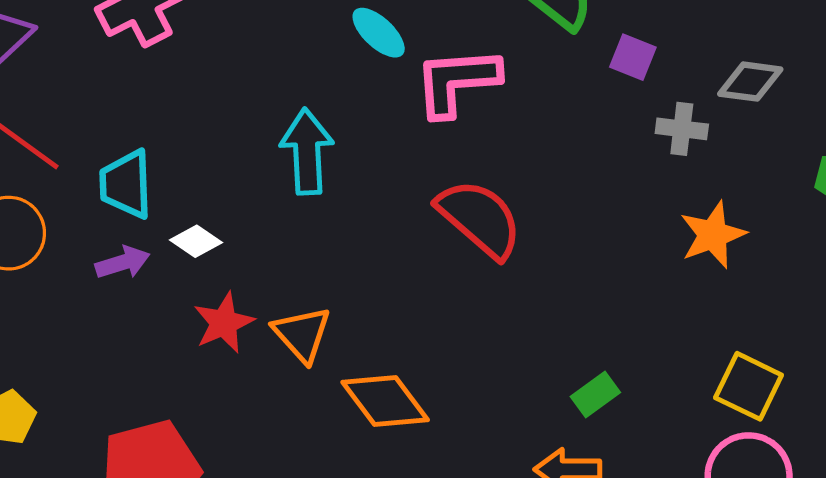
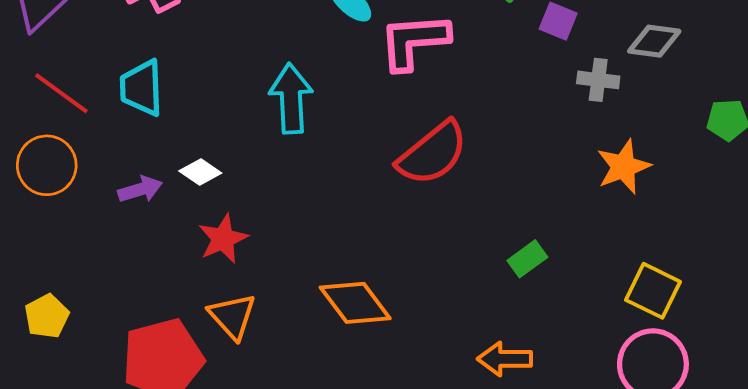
cyan trapezoid: (126, 184) -> (142, 88), moved
red semicircle: (480, 218) -> (433, 153), turned 100
orange triangle: (302, 334) -> (232, 316), moved
green rectangle: (595, 395) -> (527, 259), moved

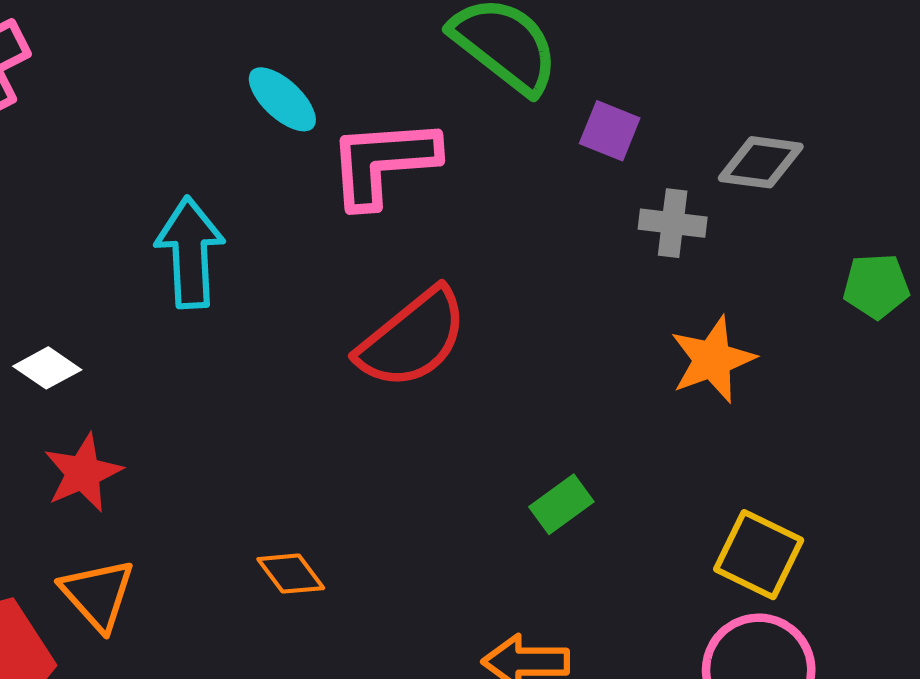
orange diamond: (355, 303) -> (291, 574), size x0.6

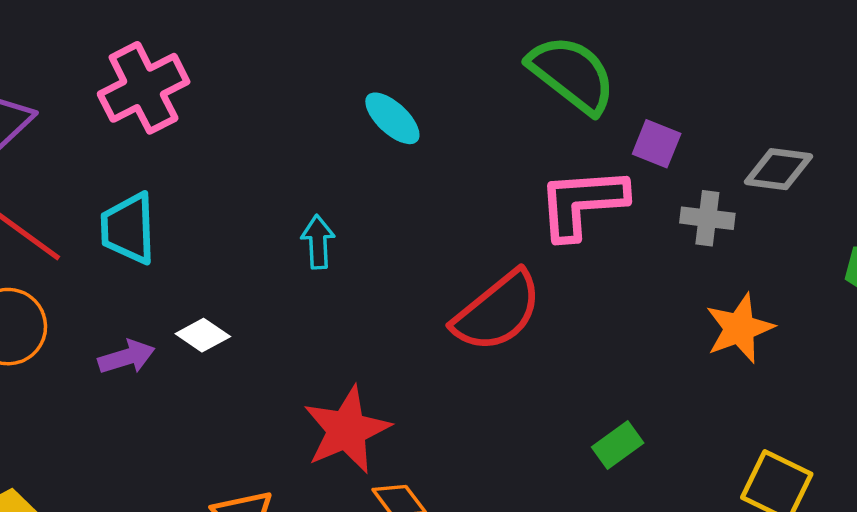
pink L-shape: (383, 162) -> (582, 203), moved
cyan arrow: (190, 253) -> (318, 242), size x0.6
red star: (83, 473) -> (347, 430), moved, size x1.4

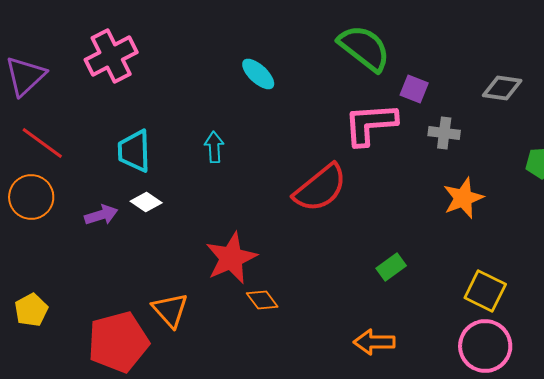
gray diamond: (778, 169) -> (502, 88), moved
cyan trapezoid: (128, 228) -> (134, 151), moved

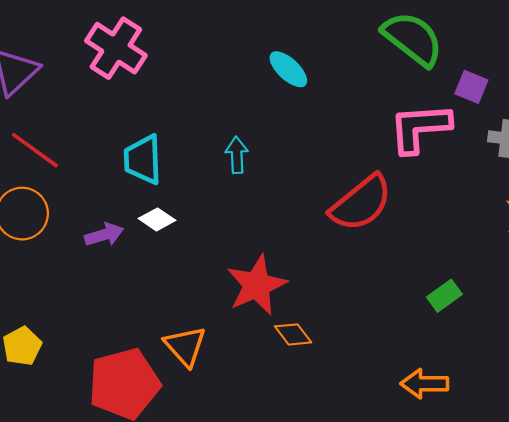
pink cross: (111, 56) -> (116, 48), turned -30

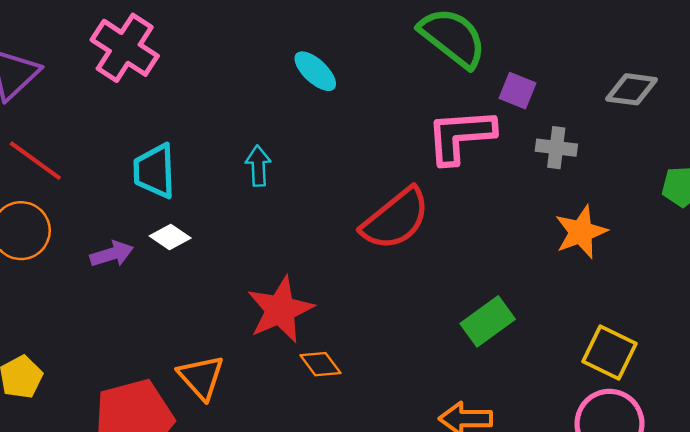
green rectangle: (444, 296) -> (488, 321), size x1.4

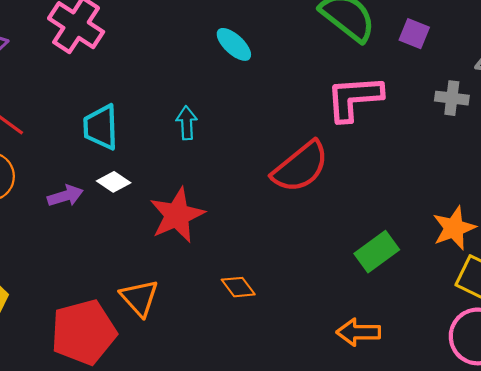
purple square: (517, 91) -> (414, 34), moved
gray cross: (556, 148) -> (452, 98), moved
orange star: (581, 232) -> (454, 228), moved
red star: (280, 310) -> (177, 215), moved

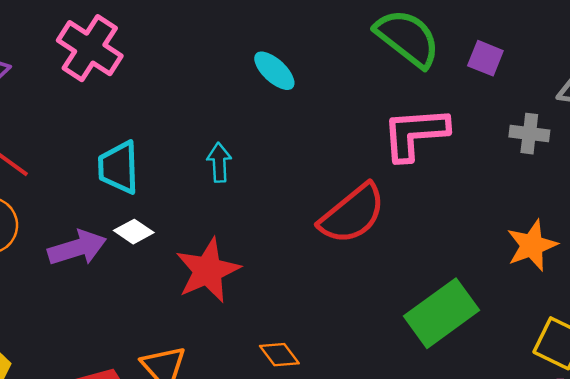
purple arrow: (65, 196) -> (77, 248), size x1.4
orange star: (454, 228) -> (532, 245), moved
green rectangle: (377, 252) -> (441, 313), size x1.4

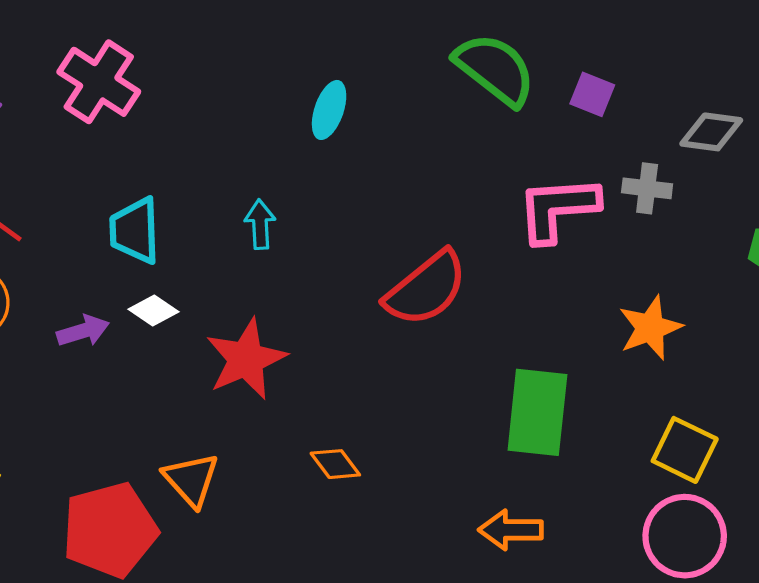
cyan ellipse: (274, 71) -> (329, 110), turned 66
pink L-shape: (415, 134) -> (558, 209), moved
purple arrow: (77, 248) -> (83, 331), size x0.7
green rectangle: (441, 313) -> (537, 412), turned -48

